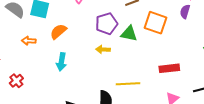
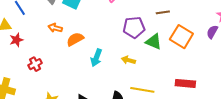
orange semicircle: (58, 32) -> (75, 39), moved
yellow arrow: (103, 49) -> (128, 60), moved
cyan arrow: (61, 62) -> (96, 58), moved

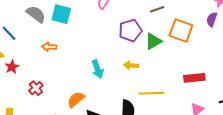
orange semicircle: (75, 39) -> (76, 100), moved
green triangle: (154, 42) -> (153, 41), turned -42
cyan arrow: (96, 58) -> (98, 69), turned -30

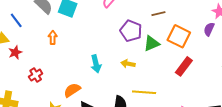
purple pentagon: (130, 31) -> (131, 31), turned 30
orange arrow: (49, 47) -> (53, 38), turned 80
red rectangle: (194, 78) -> (184, 66), moved, turned -54

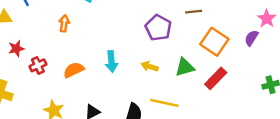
green triangle: (152, 43) -> (185, 67), moved
red star: (15, 52) -> (16, 49), moved
orange semicircle: (72, 90) -> (74, 70), moved

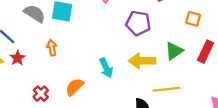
orange square: (214, 42) -> (193, 19), size x0.6
red star: (16, 49) -> (18, 58), moved
yellow arrow: (150, 66) -> (142, 61), size x1.6

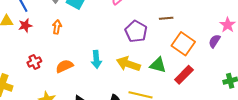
orange square: (193, 19) -> (183, 44), size x1.6
green triangle: (174, 51) -> (158, 65), turned 30

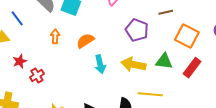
red star: (25, 25) -> (20, 61), moved
orange semicircle: (64, 66) -> (85, 41), moved

